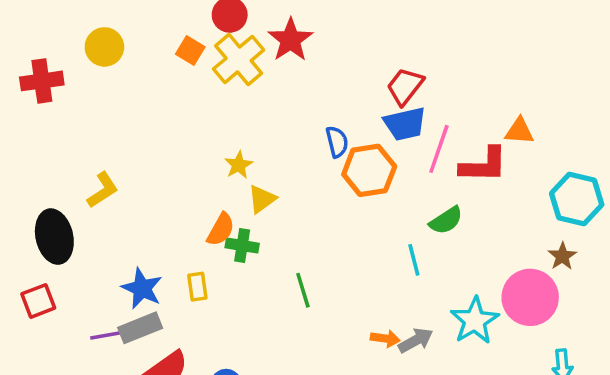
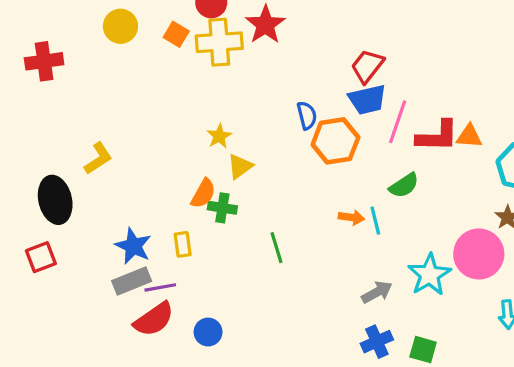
yellow circle: (104, 47) -> (120, 26), moved
yellow cross: (239, 59) -> (219, 42), turned 36
orange triangle: (519, 131) -> (469, 136), moved
purple line: (108, 335) -> (160, 287), moved
orange arrow: (385, 339) -> (351, 217), moved

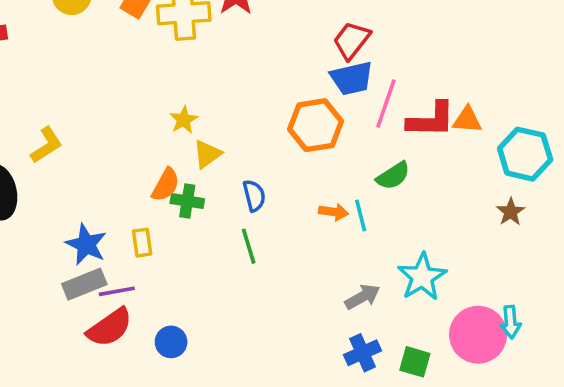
blue semicircle: (307, 115) -> (254, 196), moved
pink circle: (479, 254) -> (478, 335), moved

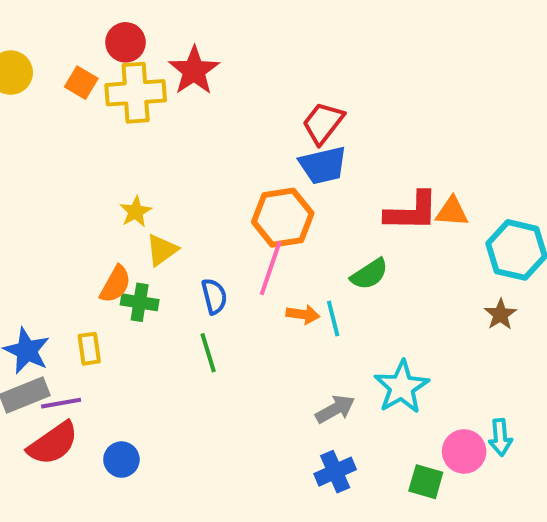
pink line: (386, 104) -> (271, 268), moved
pink circle: (478, 335) -> (464, 451), size x0.7
green square: (415, 362) -> (426, 482), moved

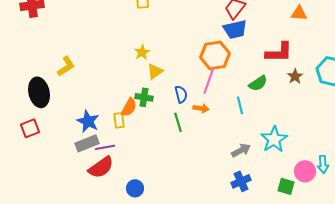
orange triangle: (452, 212) -> (299, 13), moved
orange semicircle: (115, 284) -> (129, 107), moved
orange arrow: (303, 314) -> (201, 108), moved
brown star: (500, 314) -> (295, 76), moved
blue circle: (121, 460) -> (135, 188), moved

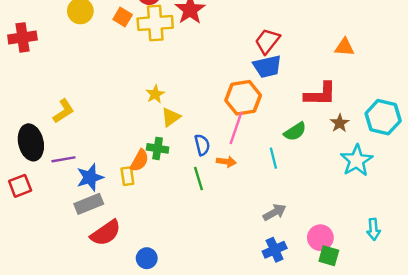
blue star: (88, 121) -> (90, 177), turned 30
cyan star: (274, 139) -> (357, 161), moved
purple line: (105, 147) -> (63, 159), moved
pink circle: (305, 171) -> (320, 238), moved

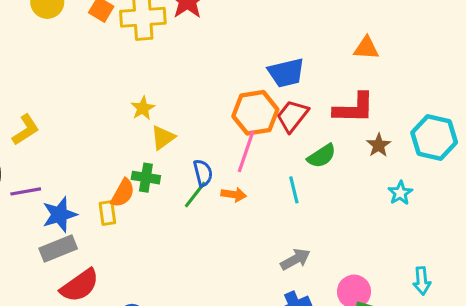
red trapezoid: (267, 41) -> (292, 116), moved
orange triangle: (344, 47) -> (366, 48), moved
cyan star: (357, 161) -> (400, 193), size x0.6
green line: (199, 179) -> (195, 195), moved, turned 55

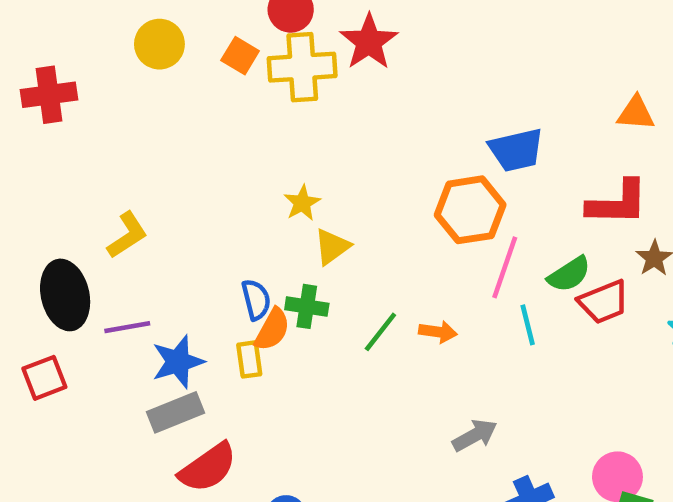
red trapezoid: (292, 116) -> (604, 302), moved, turned -150
pink line: (246, 151) -> (505, 267), moved
blue semicircle: (203, 173) -> (256, 300), moved
gray arrow: (295, 259) -> (475, 435), moved

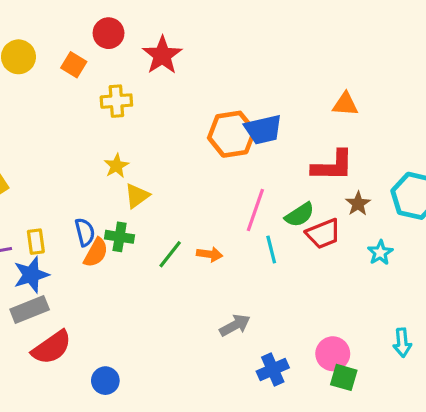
yellow cross: (302, 67) -> (116, 101), moved, size x0.7
orange hexagon: (470, 210) -> (232, 134), moved
yellow rectangle: (249, 359) -> (36, 242), moved

